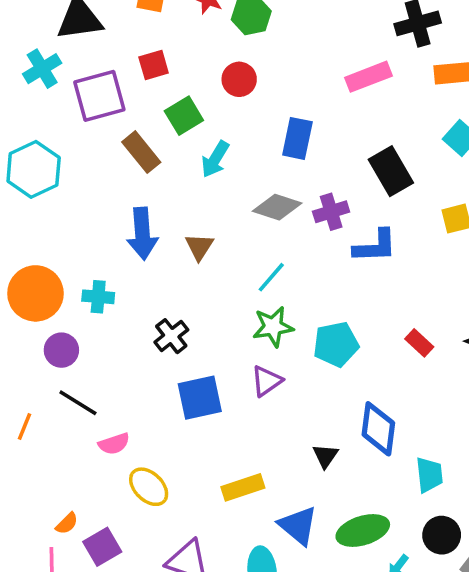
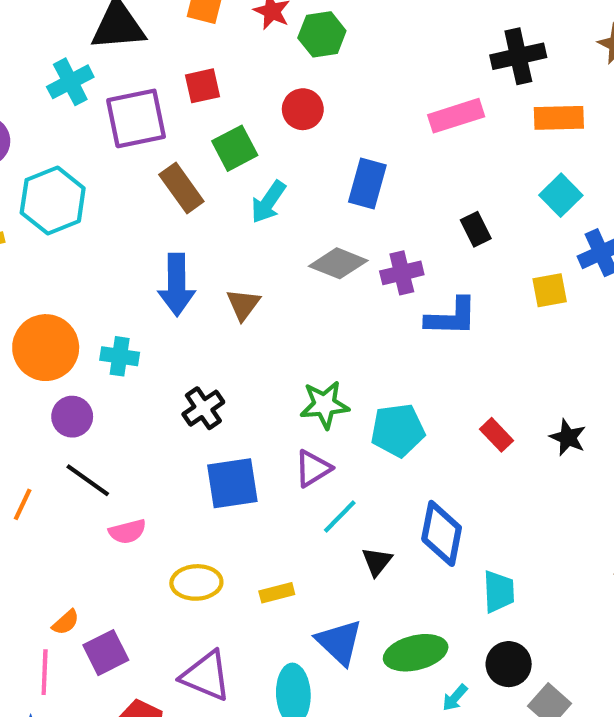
black rectangle: (391, 171) -> (476, 229), size x0.6
cyan line: (271, 277) -> (340, 517), moved
yellow ellipse: (149, 487) -> (196, 582), moved, turned -51
yellow rectangle: (243, 487) -> (277, 593), size x0.7

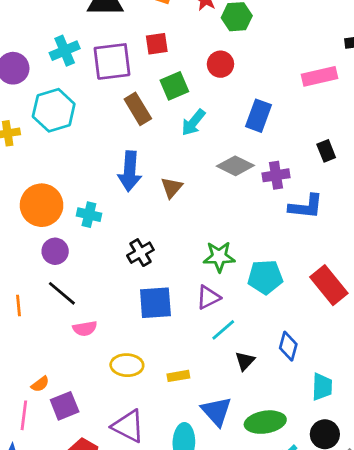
cyan cross: (70, 82) -> (65, 51), moved
red rectangle: (496, 435) -> (329, 285), size x1.8
orange line: (23, 504) -> (18, 305), turned -35
blue diamond: (442, 533) -> (288, 346), size x0.7

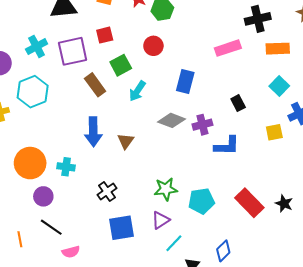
blue diamond: (288, 346) -> (223, 251), turned 35

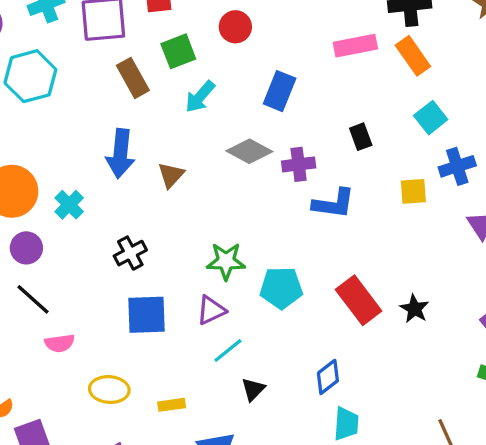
orange rectangle: (278, 49) -> (413, 56), moved, turned 50
cyan cross: (66, 167) -> (69, 205), turned 30
blue diamond: (223, 251) -> (328, 377), moved

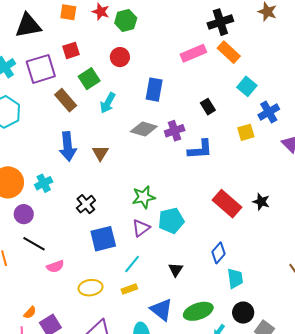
cyan cross: (69, 205) -> (44, 183), turned 30
cyan pentagon: (281, 288) -> (171, 221), moved
cyan line: (228, 350) -> (132, 264), moved

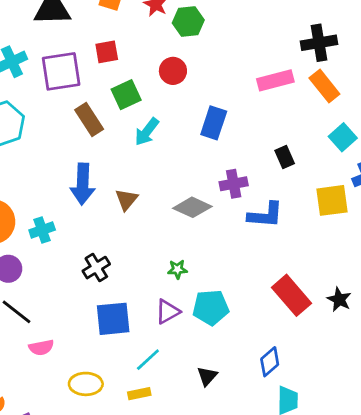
gray diamond: (144, 129) -> (192, 207), moved
yellow square: (246, 132) -> (332, 200), size x1.4
green star: (144, 197) -> (177, 269), size x0.6

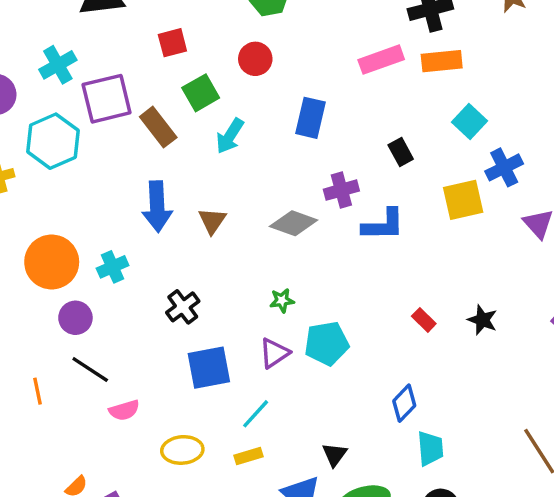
purple square: (61, 71) -> (107, 99), moved
orange rectangle: (324, 86) -> (442, 61), turned -52
red rectangle: (292, 295) -> (424, 320), size x0.5
black triangle: (207, 376) -> (335, 455), moved

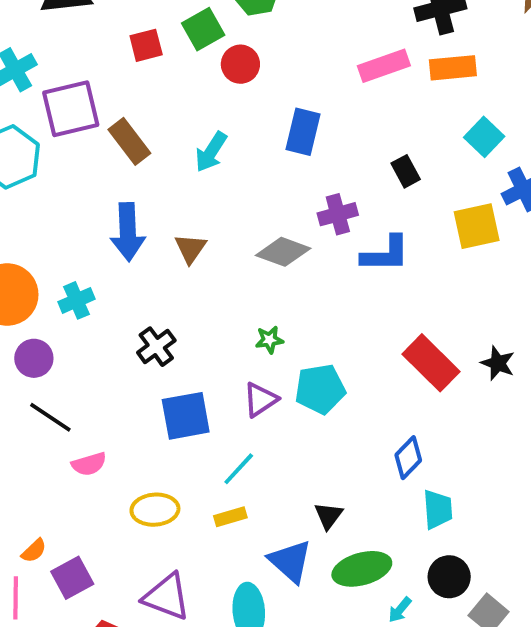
green square: (201, 93) -> (203, 29), moved
red rectangle: (424, 320) -> (431, 363), size x2.0

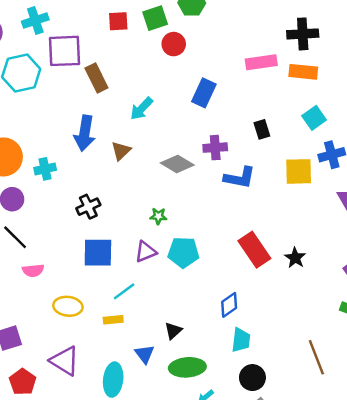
cyan arrow: (211, 152) -> (142, 109), moved
blue triangle: (290, 561) -> (145, 354), size x0.7
black circle: (449, 577) -> (252, 378), moved

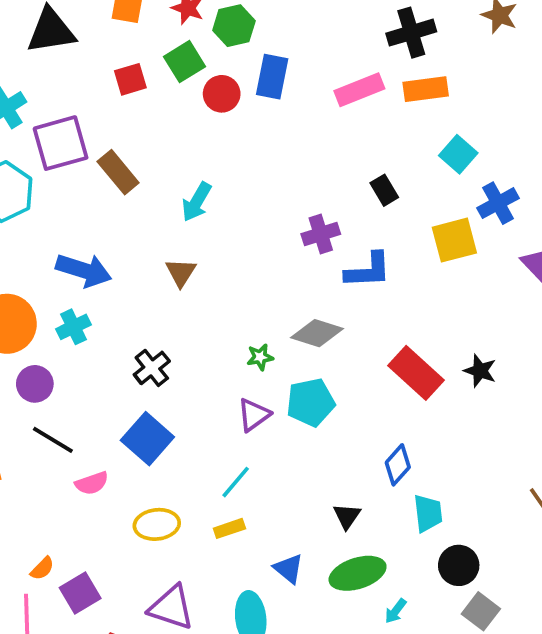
blue rectangle: (204, 93) -> (272, 77), moved
blue arrow: (85, 133) -> (84, 270), moved, turned -68
gray diamond: (177, 164) -> (317, 333), moved
blue square: (98, 253) -> (147, 439), moved, turned -36
black triangle: (173, 331) -> (347, 516), moved

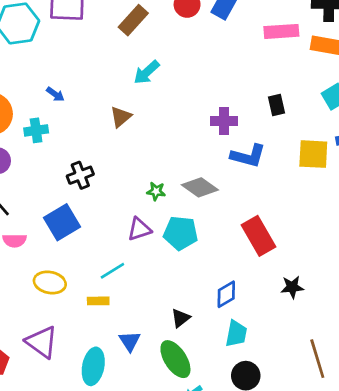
brown rectangle: (118, 172) -> (133, 20), moved, turned 64
blue arrow: (84, 270) -> (55, 94), size x0.5
black star: (480, 371) -> (292, 287), moved, turned 30
green ellipse: (358, 573) -> (175, 359), turned 57

